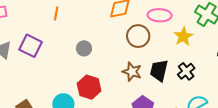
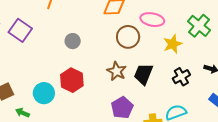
black cross: (186, 71) -> (181, 77), moved

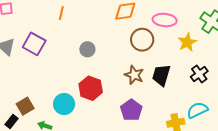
purple pentagon: (122, 108) -> (131, 110), moved

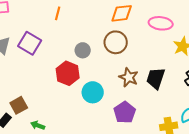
brown circle: (142, 40) -> (116, 42), moved
red hexagon: (91, 88) -> (68, 73), moved
cyan circle: (64, 104) -> (93, 92), moved

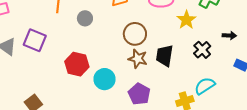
brown circle: (116, 42) -> (135, 34), moved
gray circle: (83, 50) -> (85, 18), moved

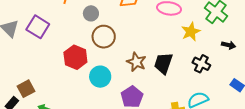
brown circle: (135, 34) -> (104, 37), moved
black arrow: (229, 35) -> (229, 45), moved
black cross: (202, 50) -> (201, 64), turned -30

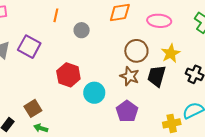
yellow star: (191, 32) -> (171, 53), moved
brown circle: (104, 37) -> (136, 51), moved
brown square: (26, 89) -> (33, 108), moved

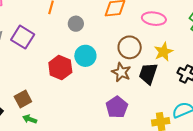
cyan circle: (94, 93) -> (85, 56), moved

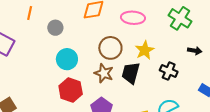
red hexagon: (60, 67) -> (71, 90), moved

